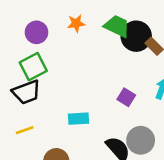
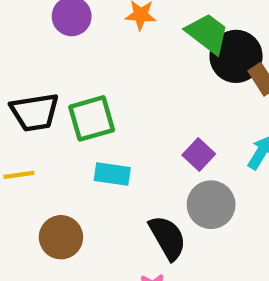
green square: (33, 67) -> (92, 118), moved
gray circle: (141, 140) -> (211, 205), moved

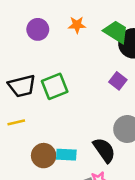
purple square: (199, 154) -> (118, 81), moved
cyan rectangle: (112, 174) -> (66, 155), moved

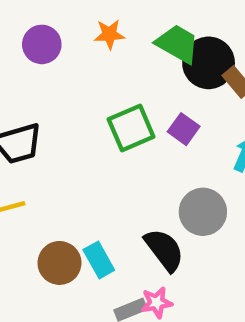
green square: (55, 86) -> (131, 128), moved
cyan rectangle: (66, 155) -> (99, 260), turned 60

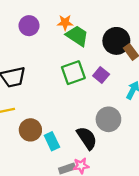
green trapezoid: (177, 44) -> (77, 36), moved
brown circle: (59, 263) -> (30, 130), moved

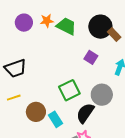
orange star: (65, 23) -> (47, 21), moved
green square: (73, 73) -> (69, 90), moved
black semicircle: (87, 138) -> (85, 113), turned -105

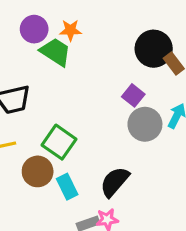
green trapezoid: (66, 26) -> (56, 52), moved
green square: (69, 90) -> (59, 142), moved, turned -35
gray circle: (102, 95) -> (145, 124), moved

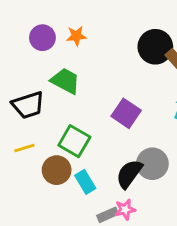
green trapezoid: (56, 52) -> (65, 81), moved
purple square: (133, 95) -> (126, 113), moved, size x1.4
gray circle: (145, 124) -> (152, 164), moved

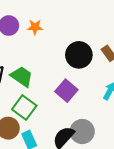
black circle: (155, 47) -> (79, 55), moved
green trapezoid: (65, 81) -> (22, 76), moved

